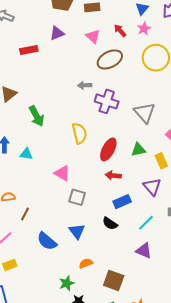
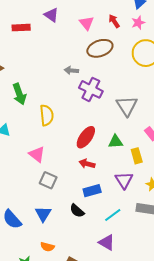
purple triangle: (57, 33) -> (51, 15), turned 49
yellow semicircle: (79, 133) -> (47, 115), moved
orange semicircle: (86, 263) -> (47, 247), turned -152

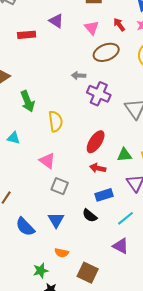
green triangle: (116, 142) -> (124, 155), moved

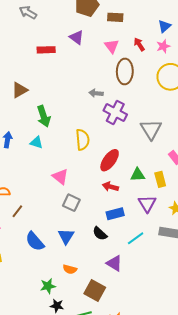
brown ellipse: (106, 52) -> (125, 71), turned -70
yellow semicircle: (56, 121) -> (82, 140), moved
cyan triangle: (14, 138) -> (36, 142), moved
purple triangle: (121, 246) -> (114, 263), moved

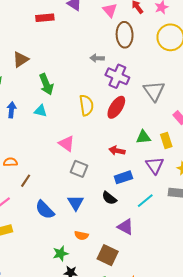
red ellipse: (110, 160) -> (116, 107), moved

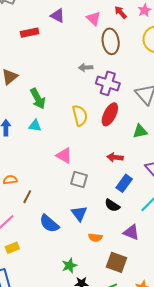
green triangle: (143, 137) -> (140, 131), moved
blue rectangle: (123, 177) -> (124, 183), turned -30
orange semicircle: (81, 235) -> (95, 237), moved

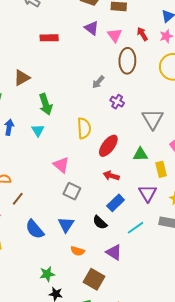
purple triangle: (58, 16) -> (92, 28), moved
gray arrow: (86, 67) -> (98, 82), turned -56
purple cross: (108, 83) -> (117, 102), size x0.6
red ellipse: (110, 114) -> (108, 146), moved
cyan triangle: (35, 126) -> (38, 130), turned 40

